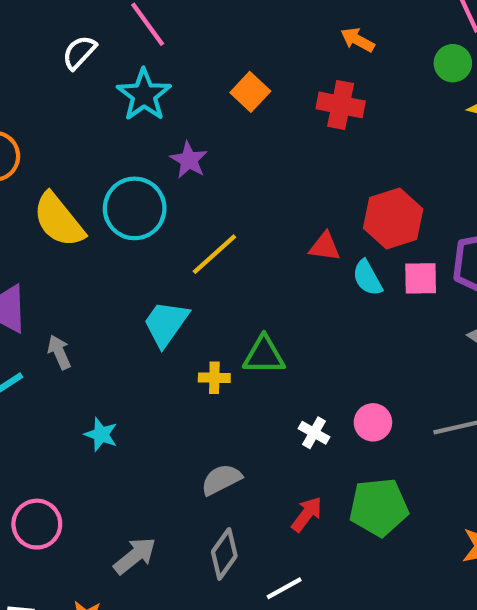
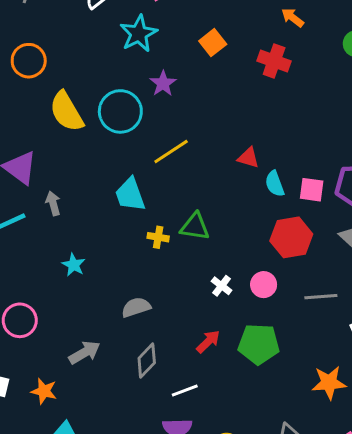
red hexagon: (393, 219) -> (291, 237), moved
cyan trapezoid: (166, 324) -> (130, 195), turned -63
gray semicircle: (221, 480) -> (136, 307), moved

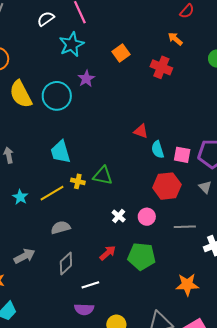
yellow line: (171, 151) -> (52, 193), moved

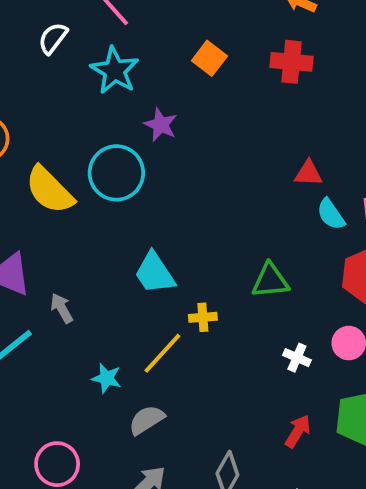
red triangle: (141, 131) -> (308, 173), moved
green triangle: (103, 176) -> (270, 281), moved
gray semicircle: (61, 228) -> (147, 420), moved

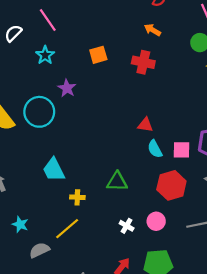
orange square: (209, 58) -> (98, 55), turned 30
cyan star: (115, 70) -> (45, 55), size x0.7
yellow line: (162, 353) -> (67, 229), moved

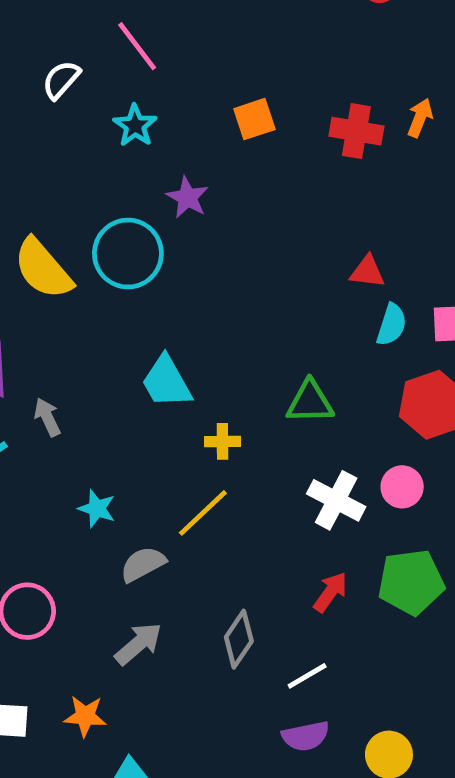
orange arrow: (152, 30) -> (420, 118), moved, turned 84
cyan semicircle: (155, 149) -> (392, 325), turned -132
white cross: (127, 226) -> (336, 500), size x1.6

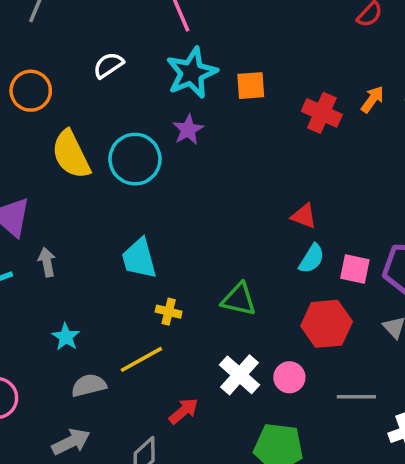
white semicircle: (61, 80) -> (108, 65), moved
orange arrow: (420, 118) -> (372, 99), moved
cyan star: (135, 126) -> (192, 73), moved, size x1.6
red arrow: (330, 592) -> (184, 411), moved

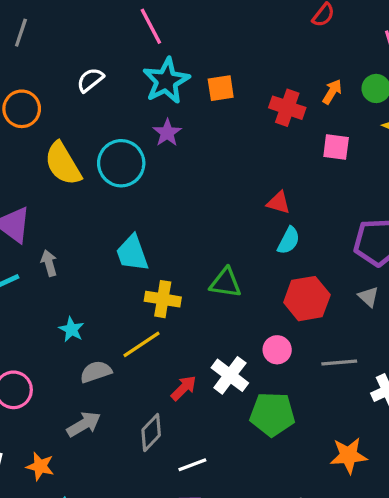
pink square: (355, 269) -> (336, 147), moved
yellow cross: (169, 312) -> (163, 299), size x1.5
white cross: (239, 375) -> (230, 375), moved

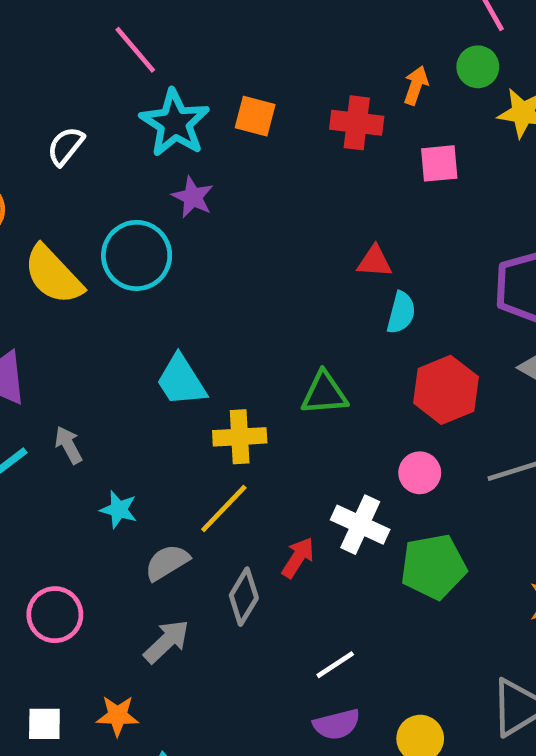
orange square: (221, 88) -> (255, 116), turned 36
gray arrow: (49, 263) -> (68, 445), moved
gray diamond: (151, 433) -> (244, 597), moved

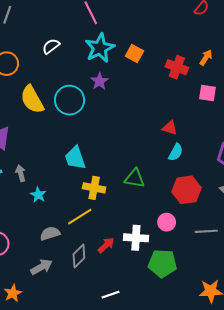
cyan star: (119, 510) -> (38, 195), moved
white cross: (360, 525) -> (136, 238), turned -35
orange star: (117, 716) -> (13, 293), turned 30

